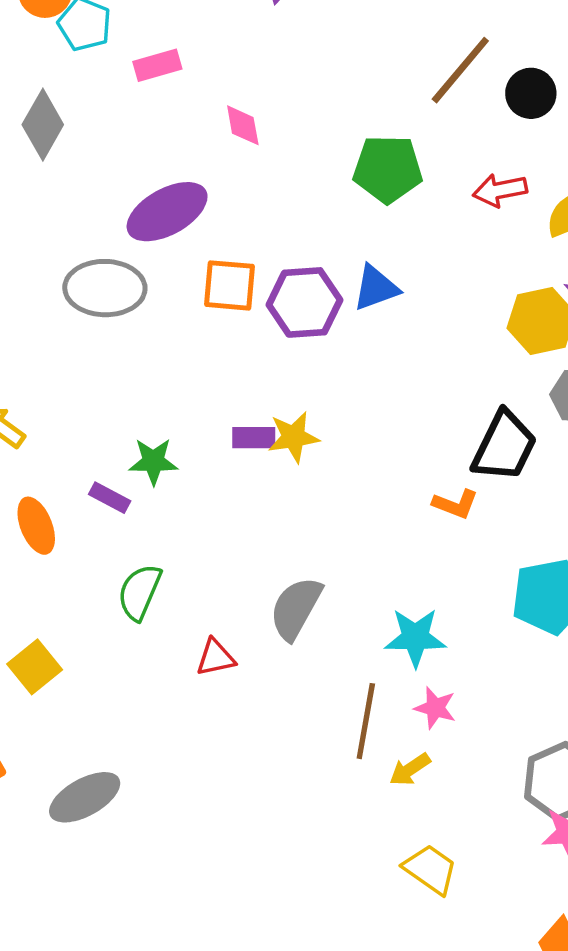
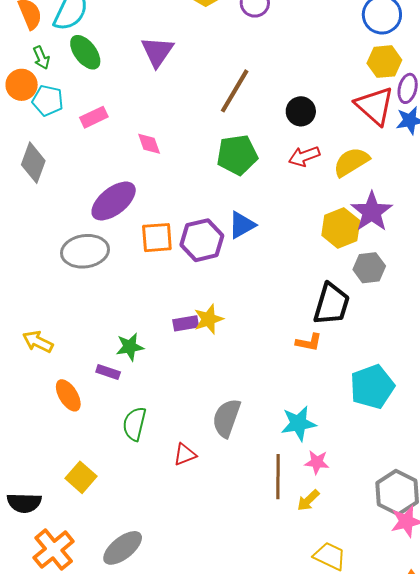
brown line: (460, 70) -> (235, 91), moved
black circle: (531, 93) -> (301, 111), moved

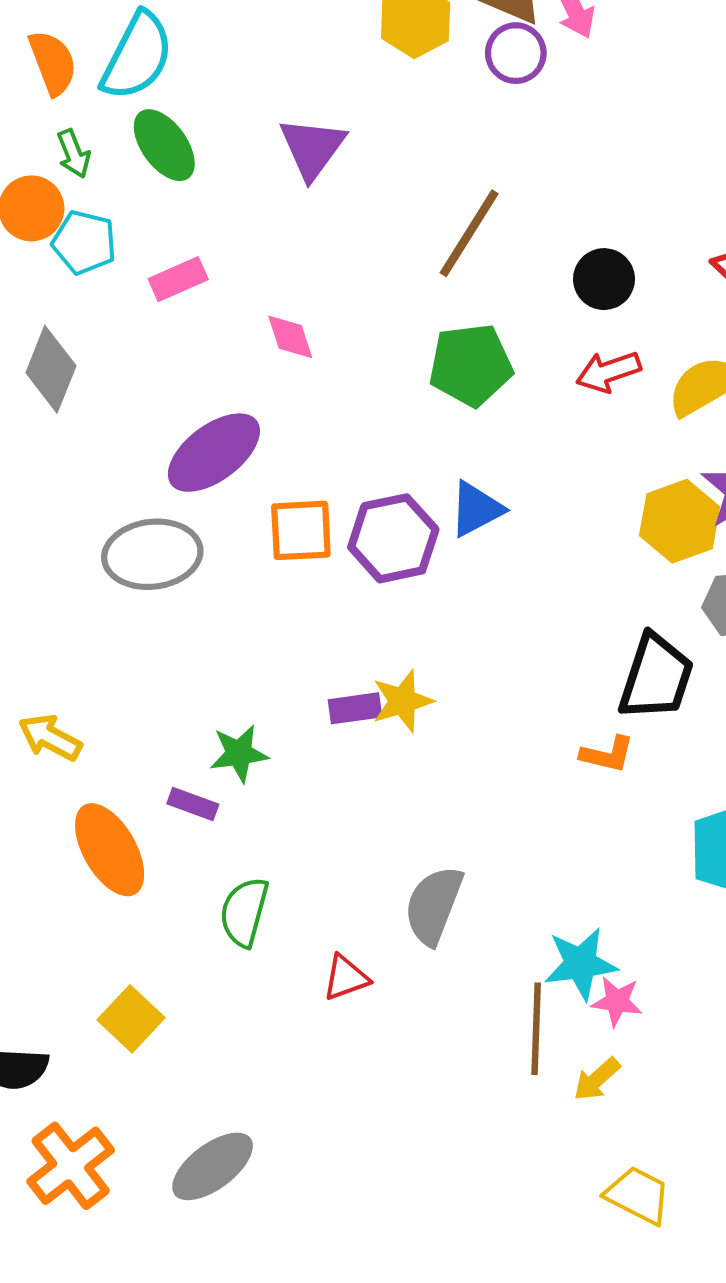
orange ellipse: (68, 395) -> (110, 850), size x1.4
cyan star: (299, 423) -> (581, 964), moved

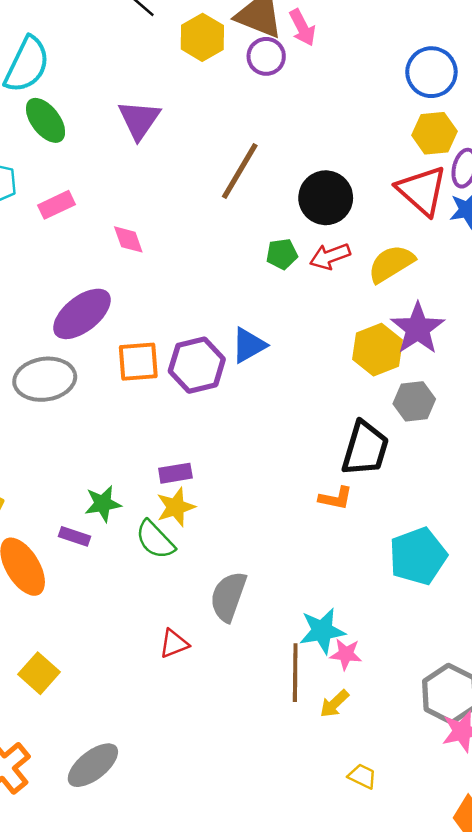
black circle: (604, 279) -> (326, 198), size x1.4
green pentagon: (471, 365) -> (282, 254), moved, size x0.6
yellow star: (403, 701) -> (176, 507), moved
green semicircle: (244, 912) -> (155, 540), moved, turned -57
yellow trapezoid: (638, 1195) -> (362, 776), size x0.7

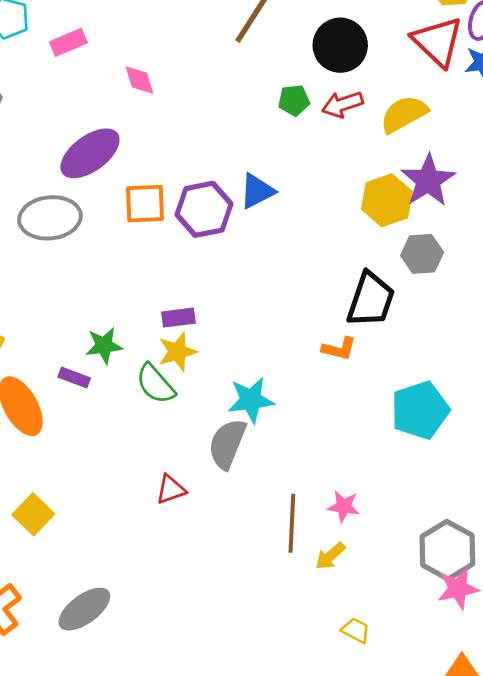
cyan star: (322, 631) -> (251, 400), moved

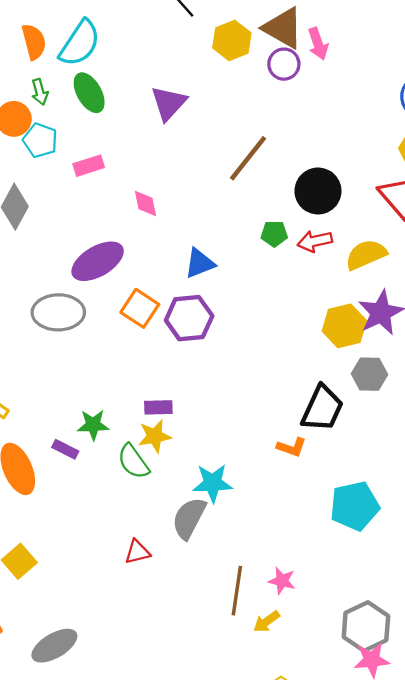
blue triangle: (257, 191) -> (200, 263), moved
orange square: (145, 204) -> (140, 308), turned 30

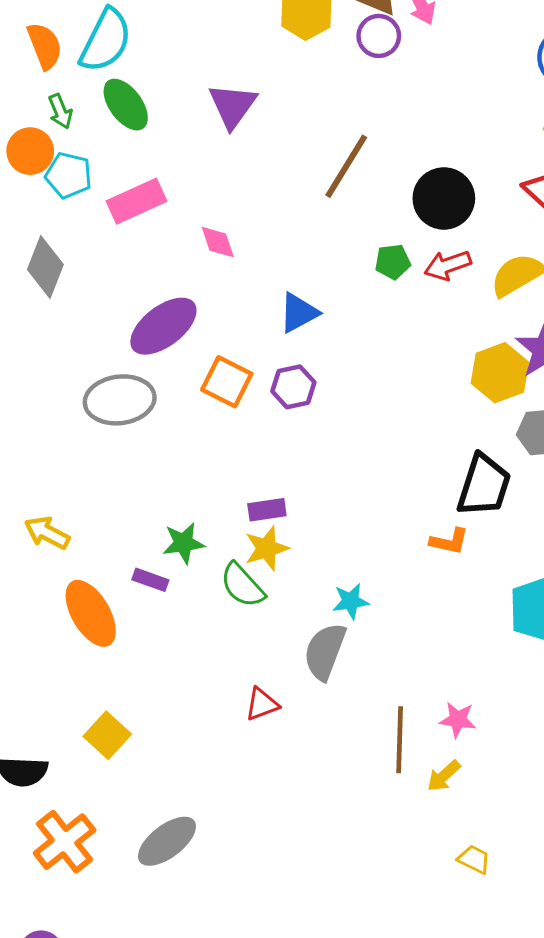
pink rectangle: (89, 166) -> (137, 201), size x1.4
purple hexagon: (189, 318) -> (293, 387), size x0.7
cyan star: (213, 483) -> (351, 601), size x0.7

